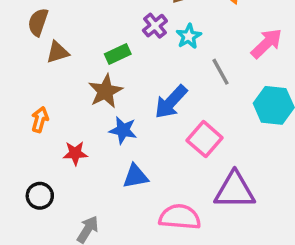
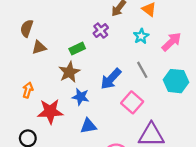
cyan star: (189, 36) -> (141, 36), moved
gray line: (221, 72) -> (142, 70), moved
red star: (75, 153) -> (50, 111), size x1.6

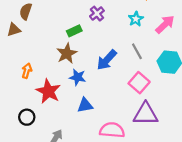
brown triangle: (39, 47) -> (14, 30), moved
pink square: (132, 102) -> (139, 83), moved
red star: (50, 111) -> (48, 91), turned 30

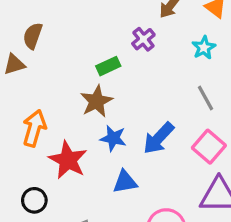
blue arrow: (107, 60) -> (159, 138), moved
orange arrow: (27, 71) -> (34, 128), size x1.5

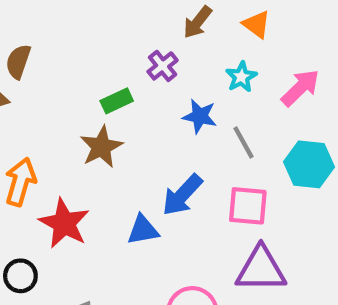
blue star: (113, 138) -> (200, 116), moved
pink square: (209, 147) -> (248, 206), turned -36
blue triangle: (125, 182) -> (143, 230), moved

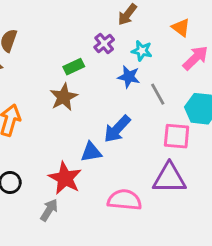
orange triangle: (257, 24) -> (181, 28), moved
cyan star: (241, 77) -> (142, 51), moved, turned -30
pink square: (248, 206) -> (177, 136), moved
red star: (64, 223) -> (65, 178), moved

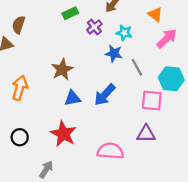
green rectangle: (74, 67) -> (70, 13), moved
blue triangle: (91, 152) -> (73, 98), moved
purple triangle: (169, 178) -> (146, 134), size x0.7
gray arrow: (49, 210) -> (46, 169), moved

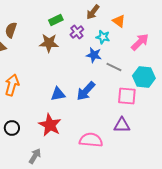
orange triangle: (155, 14) -> (119, 21), moved
gray line: (137, 67) -> (114, 67), turned -35
brown star: (62, 69) -> (49, 43), moved, turned 30

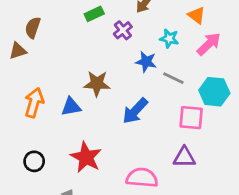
orange triangle: (119, 21) -> (197, 15), moved
cyan star: (103, 37) -> (169, 38), moved
brown star: (49, 43) -> (97, 84), moved
blue triangle: (58, 94) -> (71, 107), moved

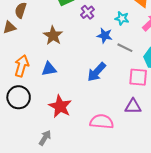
brown star: (97, 84) -> (53, 36), moved, turned 30
black circle: (34, 161) -> (19, 97), moved, size x1.5

